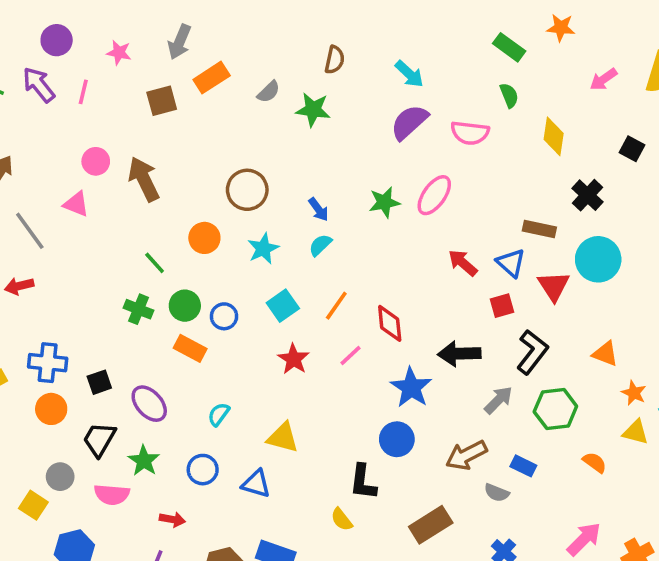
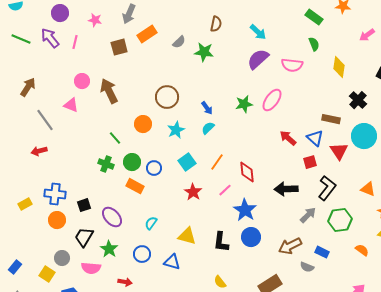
blue star: (411, 388) -> (245, 210), moved
black L-shape: (363, 482) -> (221, 242), moved

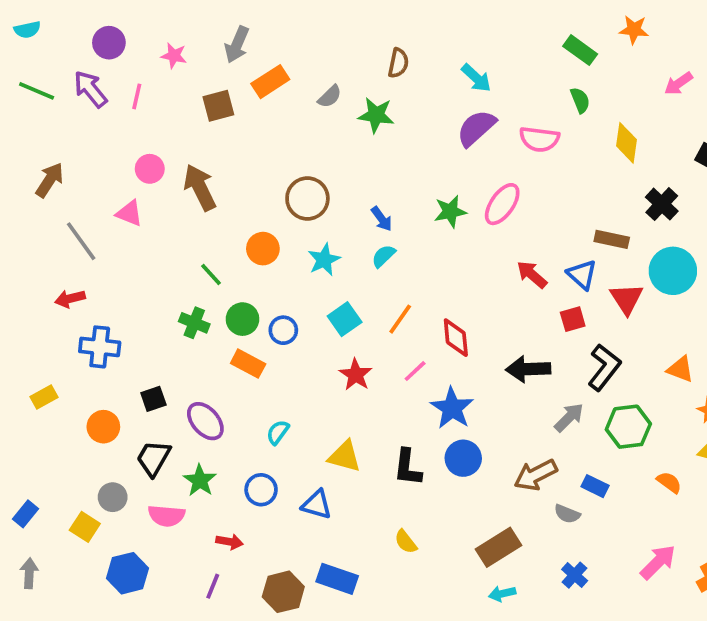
blue cross: (55, 194) -> (100, 347), moved

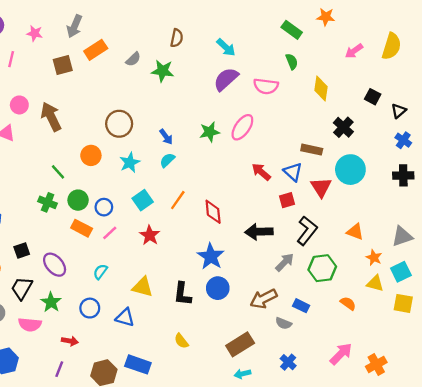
pink line: (415, 371) -> (110, 233), moved

